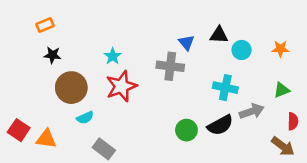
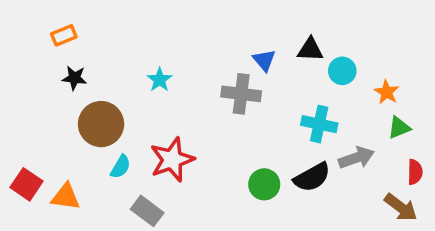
orange star: (280, 49) -> (387, 92), moved, turned 30
red star: (121, 86) -> (172, 160), moved
cyan semicircle: (85, 118) -> (121, 167), turned -36

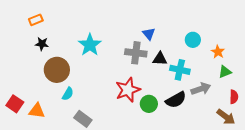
black triangle: (310, 50) -> (160, 59), moved
cyan star: (160, 80) -> (90, 45), size x1.6
red star: (172, 160) -> (128, 90), moved

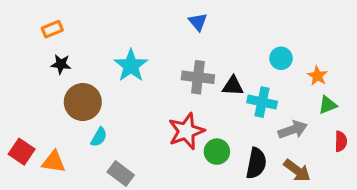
blue triangle: (149, 34) -> (198, 22), moved
black semicircle: (176, 100) -> (256, 163), moved, turned -50
brown arrow: (226, 117) -> (297, 171), moved

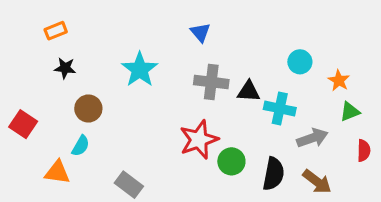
blue triangle: (198, 22) -> (200, 32), moved
brown circle: (83, 102) -> (88, 108), size x0.7
cyan semicircle: (99, 137) -> (81, 146), moved
red square: (22, 152) -> (23, 124), moved

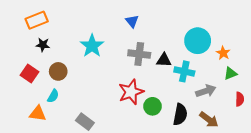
orange rectangle: (56, 31) -> (37, 20), size x1.5
cyan circle: (300, 62) -> (198, 41), size x1.6
red square: (23, 124) -> (29, 73), moved

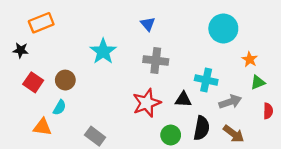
cyan circle: (198, 41) -> (223, 28), moved
black star: (43, 45) -> (21, 50), moved
black triangle: (164, 60) -> (183, 99), moved
green circle: (152, 106) -> (171, 135), moved

